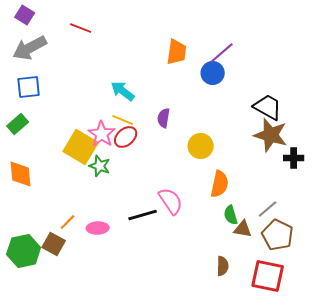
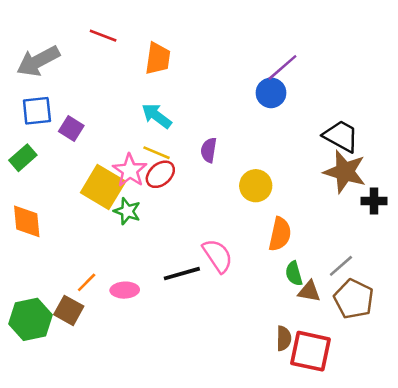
purple square: (25, 15) -> (71, 128), moved
orange trapezoid: (177, 52) -> (158, 59), moved
red square: (268, 276) -> (310, 351), moved

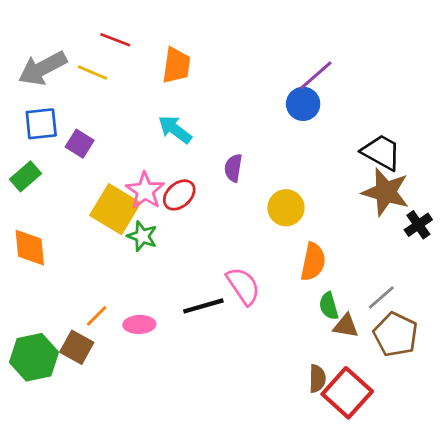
yellow line: (156, 153) -> (92, 73), moved
black cross: (374, 201) -> (418, 225), turned -35
red square: (310, 351) -> (347, 393), turned 30

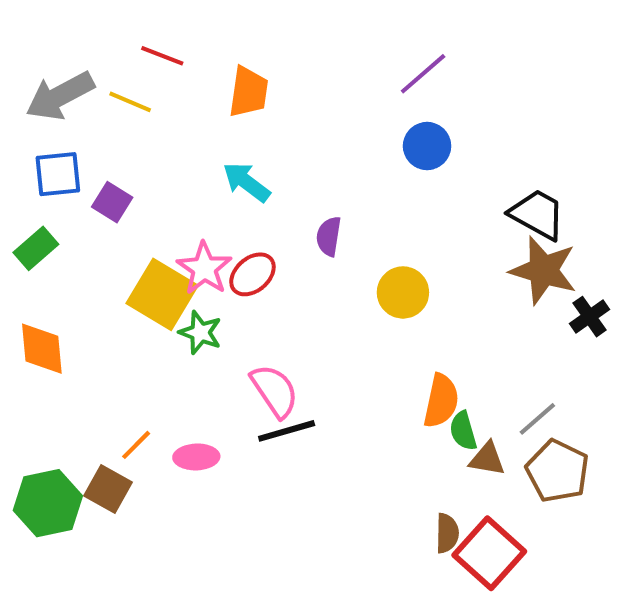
purple line: (316, 75) -> (423, 74), moved
orange semicircle: (313, 262) -> (441, 401), moved
pink semicircle: (243, 286) -> (275, 391), moved

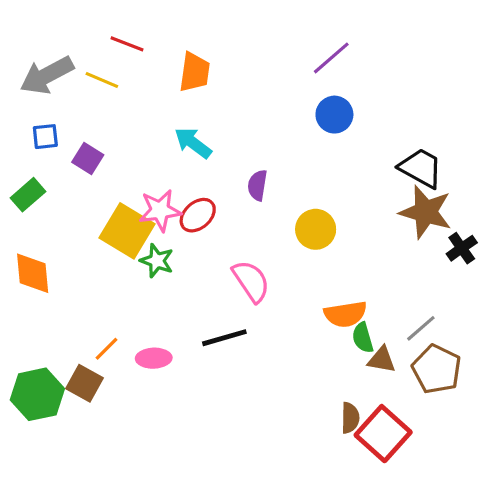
blue square: (58, 174) -> (45, 137), size x0.7
pink star: (204, 268) -> (160, 210), turned 30
pink semicircle: (275, 391) -> (251, 281), moved
orange semicircle: (441, 401) -> (345, 314), turned 69

